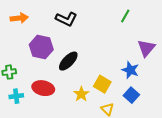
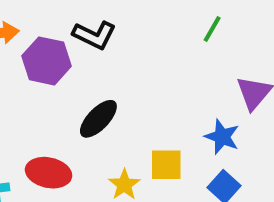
purple hexagon: (41, 47) -> (47, 61), moved
yellow square: (102, 84) -> (166, 165), turned -30

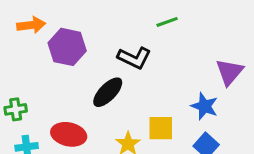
green line: (212, 29) -> (167, 22), moved, turned 40
black L-shape: (94, 35) -> (134, 58), moved

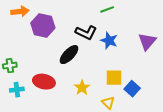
blue star: (204, 106) -> (109, 41), moved
yellow square: (161, 128) -> (114, 78), moved

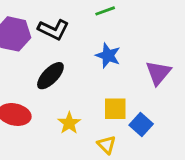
black L-shape: (86, 32) -> (53, 30), moved
purple triangle: (147, 42) -> (158, 73), moved

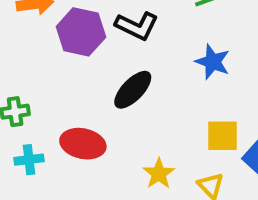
yellow star: (69, 123) -> (159, 174), moved

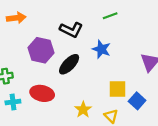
purple hexagon: (81, 32) -> (41, 50), moved
blue star: (213, 62) -> (101, 49), moved

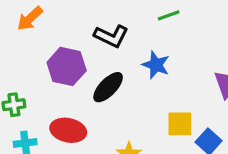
orange arrow: (16, 18) -> (30, 19), turned 144

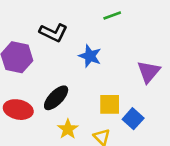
green line: (169, 15) -> (112, 16), moved
black ellipse: (108, 87) -> (56, 98), moved

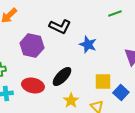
green line: (112, 16) -> (115, 14), moved

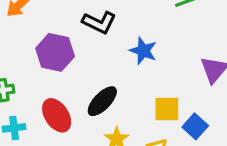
red ellipse: (33, 86) -> (57, 115), turned 45

